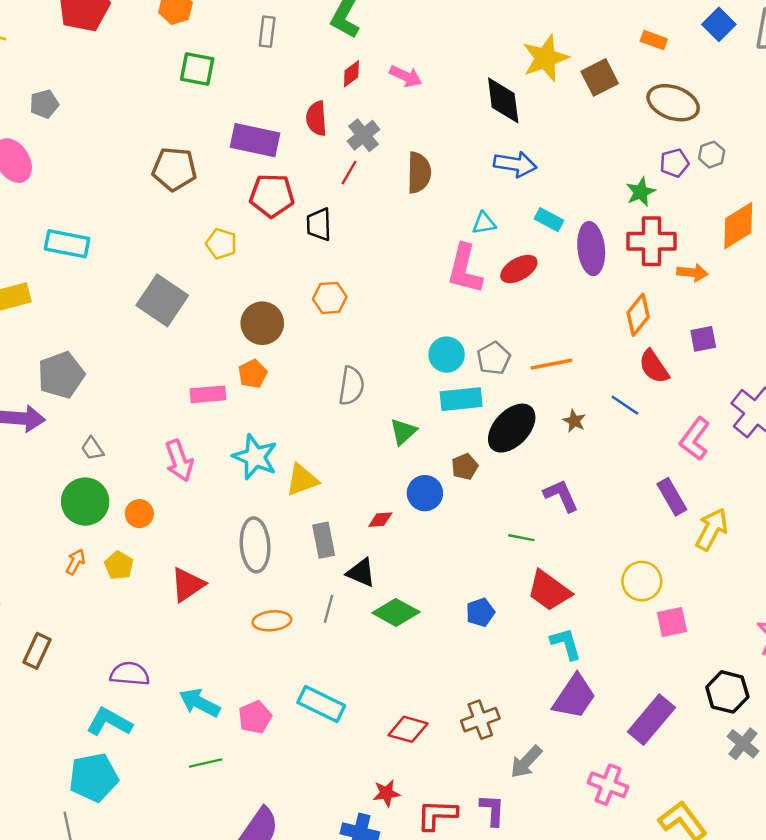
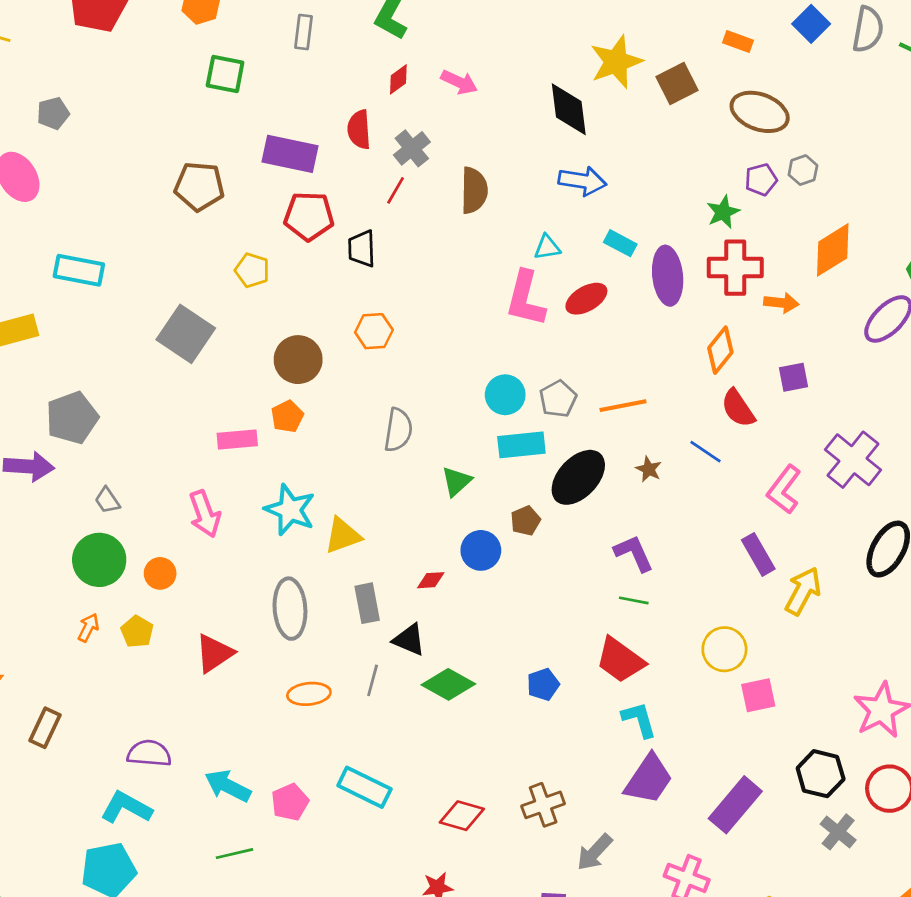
green line: (521, 538) -> (634, 600), moved

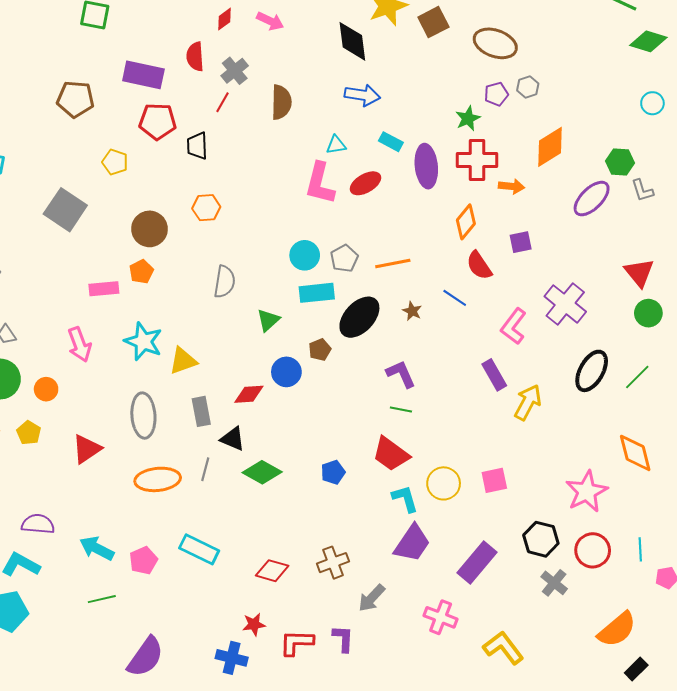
red diamond: (431, 580) -> (249, 394), size x1.4
yellow circle: (724, 649) -> (444, 483), moved
orange ellipse: (309, 694) -> (158, 479), size x1.4

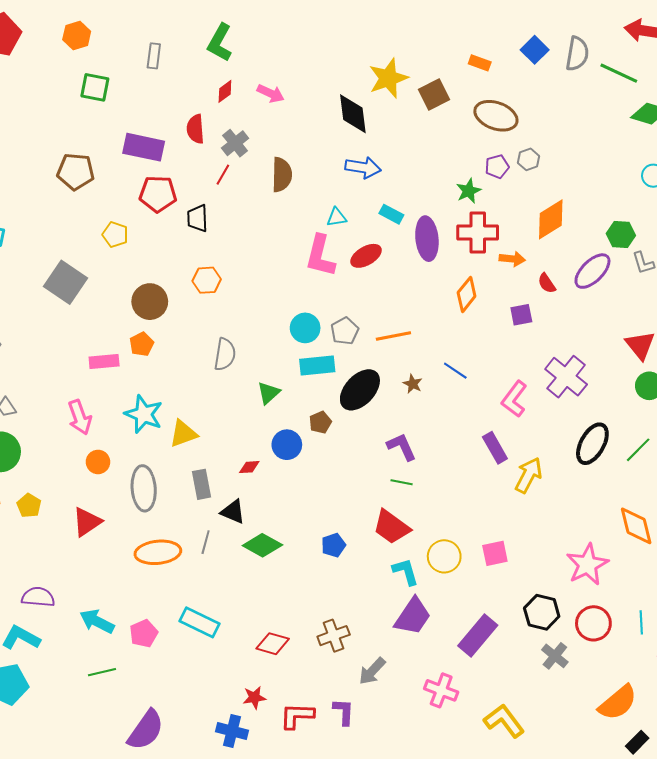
red semicircle: (479, 265) -> (547, 283), moved, size x0.7
orange circle: (46, 389) -> (98, 462), moved
red diamond: (249, 394) -> (249, 467), size x0.7

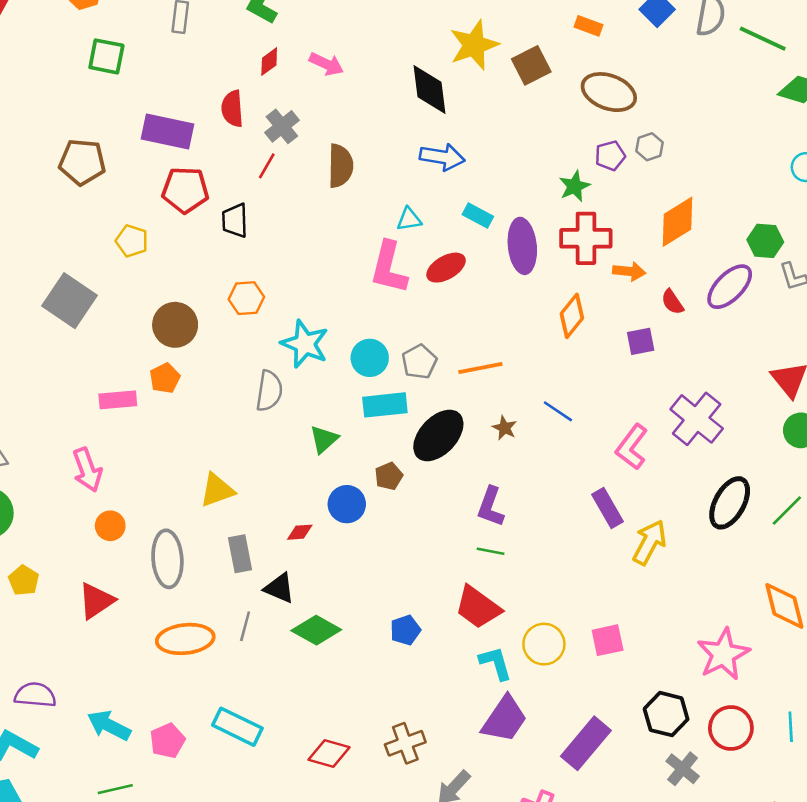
cyan star: (144, 414) -> (305, 344), moved
purple L-shape: (402, 447) -> (491, 507), turned -136

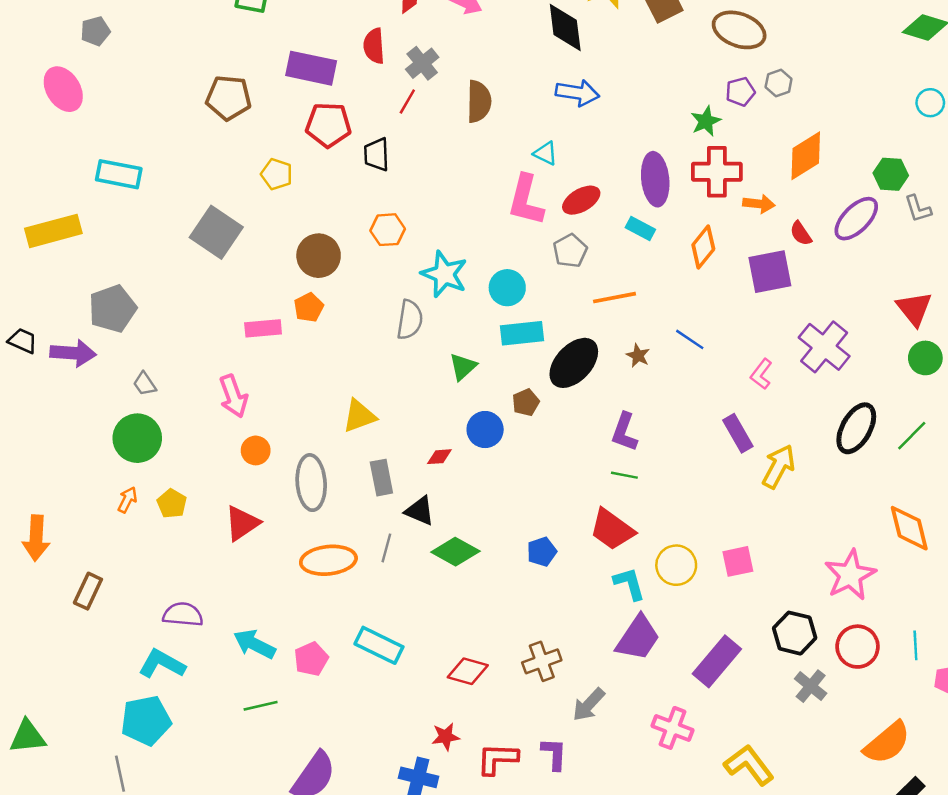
cyan rectangle: (478, 215) -> (640, 228), moved
cyan triangle: (409, 219) -> (545, 153), turned 35
purple square: (641, 341) -> (770, 272), size x1.6
gray pentagon: (419, 362) -> (570, 251), moved
pink L-shape: (632, 447) -> (761, 374), size x0.7

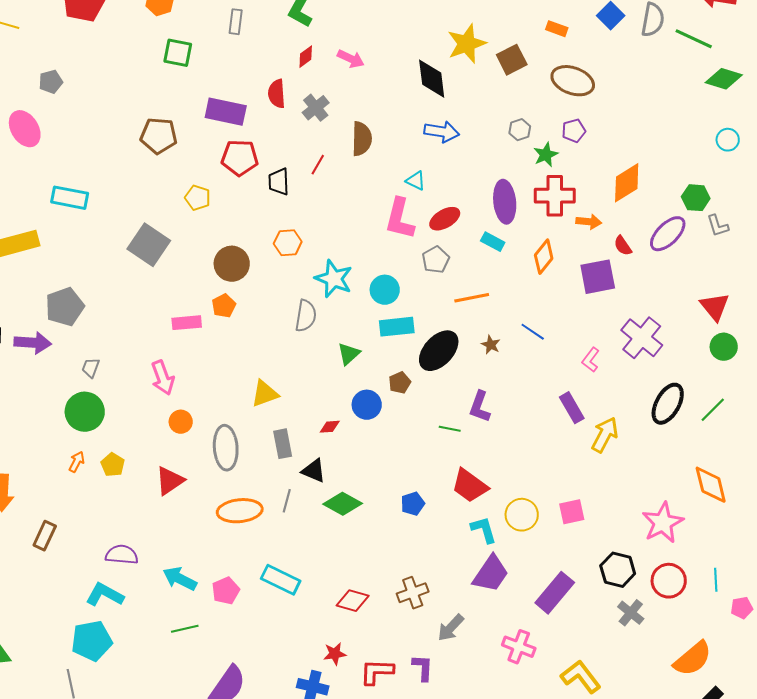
gray hexagon: (779, 83) -> (520, 130), moved
red line: (407, 101) -> (318, 165), moved
gray trapezoid: (145, 384) -> (91, 368), turned 55
green line: (624, 475) -> (450, 429), moved

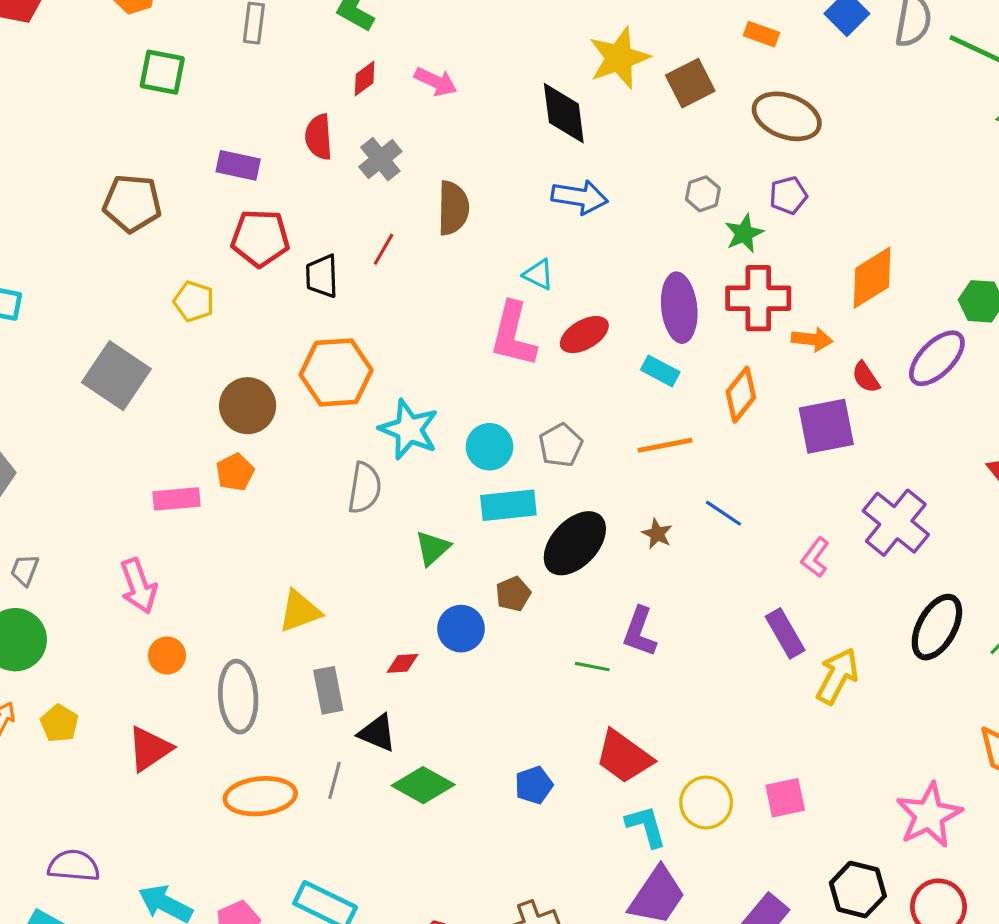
purple rectangle: (226, 112) -> (238, 165), size x0.7
orange hexagon: (288, 243) -> (336, 372), size x1.6
gray pentagon: (436, 260) -> (561, 445), moved
orange line: (472, 298) -> (665, 445), moved

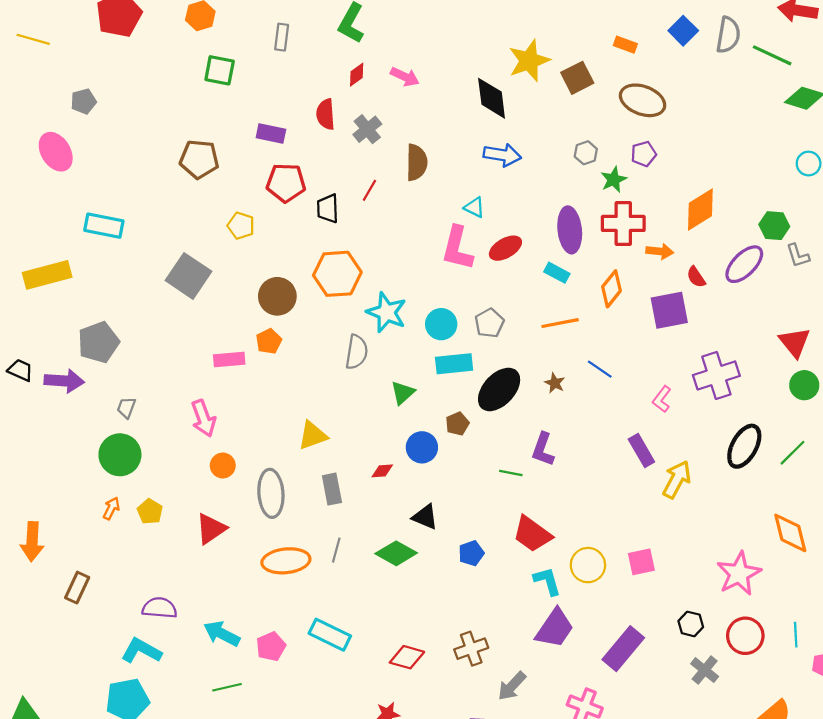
purple cross: (896, 523) -> (716, 376), turned 33
black triangle: (377, 733) -> (425, 517), moved
black hexagon: (858, 889) -> (691, 624), size x0.7

